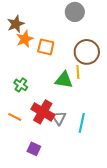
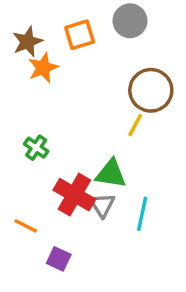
orange square: (46, 47) -> (80, 35), moved, turned -30
yellow line: (78, 72) -> (135, 125), turned 32
green triangle: (64, 80) -> (111, 174), moved
orange line: (15, 117) -> (26, 226), moved

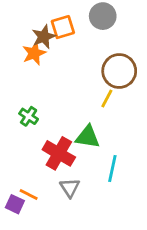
brown star: (27, 42) -> (44, 37), moved
gray triangle: (102, 205) -> (70, 188), moved
orange line: (26, 226) -> (29, 195), moved
purple square: (59, 259) -> (15, 204), moved

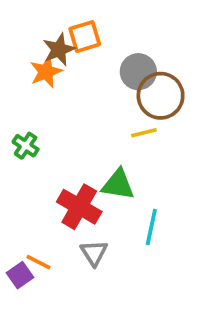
gray circle: (103, 16) -> (138, 72), moved
yellow line: (107, 98) -> (144, 133), turned 48
green cross: (29, 116) -> (26, 146), moved
purple square: (15, 204) -> (20, 275), turned 30

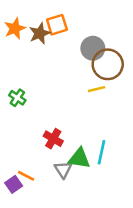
orange star: (46, 72) -> (15, 28), moved
green triangle: (118, 184) -> (79, 158), moved
red cross: (79, 207) -> (53, 139), size x0.7

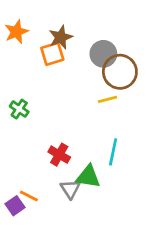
orange square: (57, 25) -> (52, 54), moved
brown star: (40, 33) -> (61, 37), moved
cyan line: (102, 152) -> (113, 152), moved

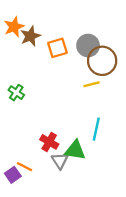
brown star: (61, 37) -> (30, 36), moved
orange square: (52, 54) -> (57, 48), moved
red cross: (59, 155) -> (49, 142), moved

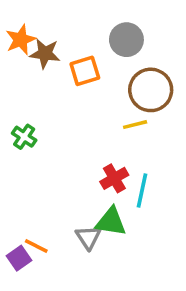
brown star: (30, 36) -> (45, 54), turned 30
gray circle: (88, 46) -> (126, 40), moved
red cross: (49, 142) -> (114, 178), moved, turned 30

